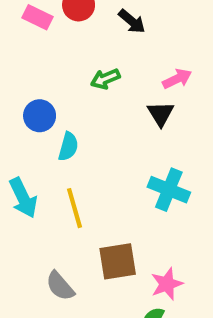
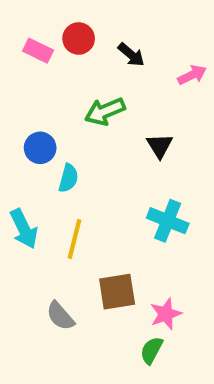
green arrow: (105, 79) -> (105, 111), size x1.4
pink arrow: (177, 79) -> (192, 75), moved
yellow line: (74, 208) -> (75, 239), turned 30

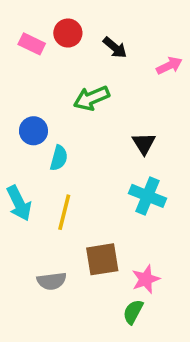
black triangle: (160, 146) -> (144, 143), moved
gray semicircle: (60, 316) -> (52, 281), turned -56

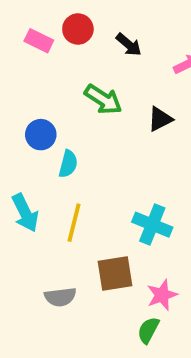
green arrow: (91, 98) -> (103, 99), turned -124
black triangle: (144, 143) -> (160, 119), moved, turned 35
cyan cross: (148, 196) -> (152, 225), moved

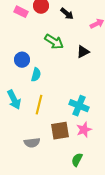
pink star: (162, 295) -> (84, 130), moved

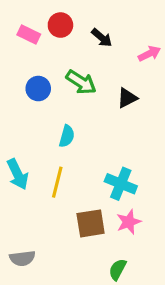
blue circle: (22, 60) -> (38, 89), moved
cyan semicircle: (36, 75) -> (67, 136), moved
gray semicircle: (32, 143) -> (22, 258), moved

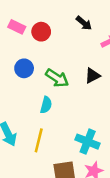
red circle: (60, 25) -> (41, 32), moved
black arrow: (102, 38) -> (84, 23), moved
green arrow: (81, 82) -> (57, 78), moved

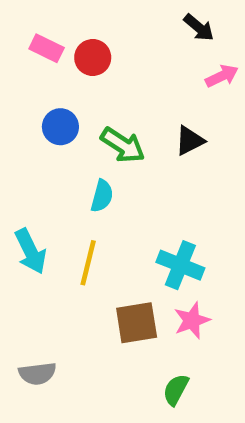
black arrow: (84, 23) -> (199, 28), moved

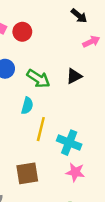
yellow line: (88, 263) -> (41, 129), moved
pink star: (192, 320) -> (75, 172), turned 30
brown square: (137, 323) -> (27, 173), moved

